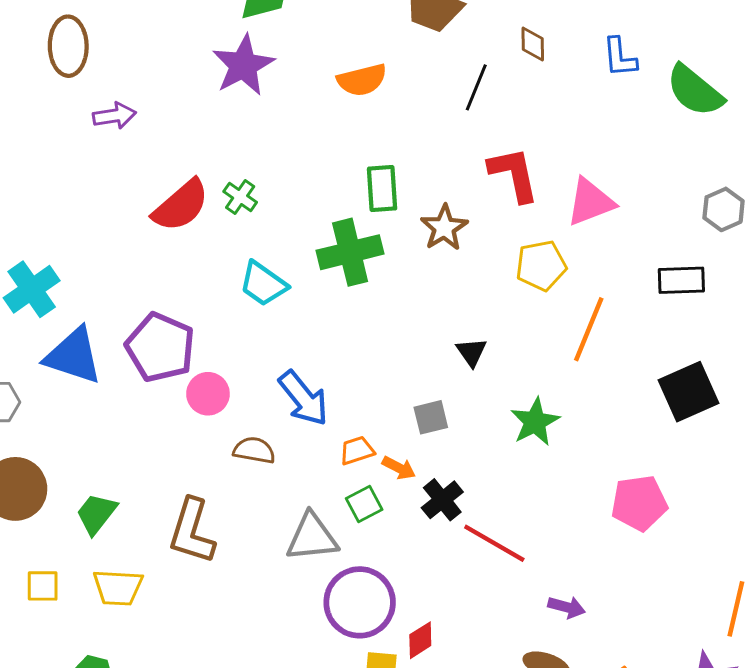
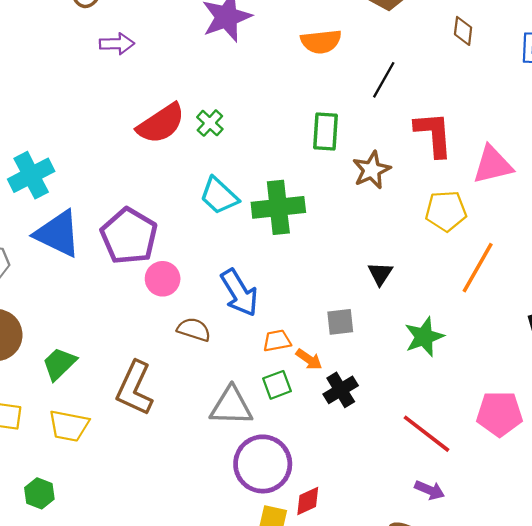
black line: (476, 87) -> (384, 80), moved
green cross: (350, 252) -> (278, 207), moved
red line: (494, 543) -> (427, 434), moved

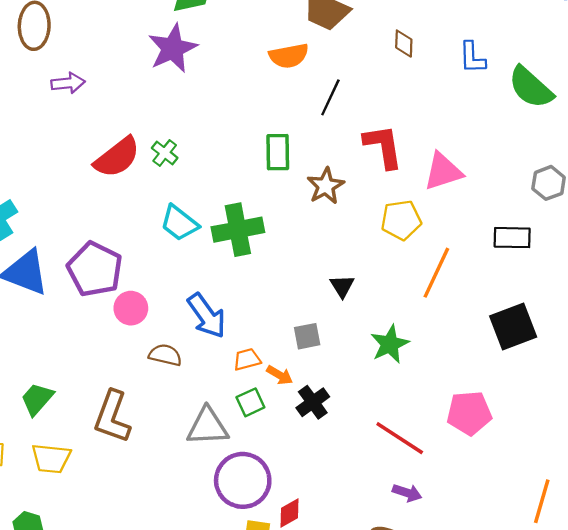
orange semicircle: (321, 42) -> (289, 56), moved

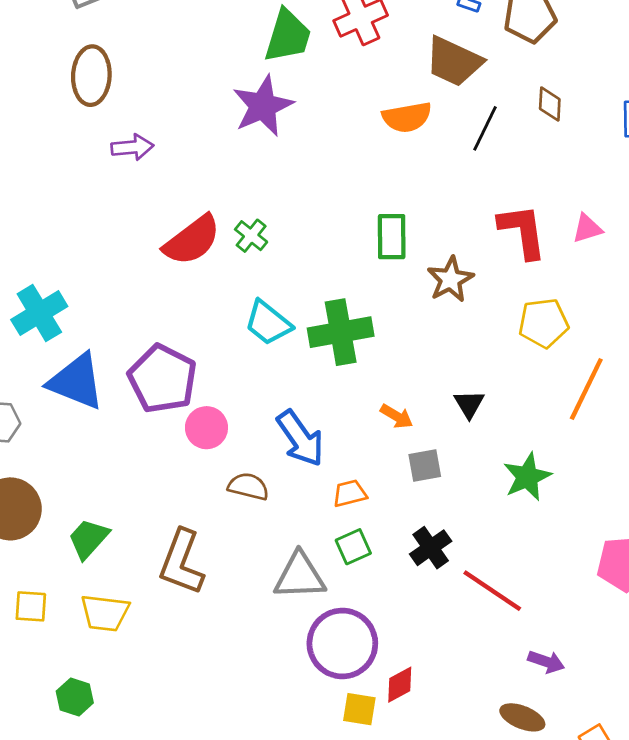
black line: (330, 97) -> (485, 128), moved
pink triangle: (443, 171) -> (587, 228), moved, size x0.6
orange arrow: (280, 375) -> (397, 416), moved
red line: (400, 438) -> (492, 591), moved

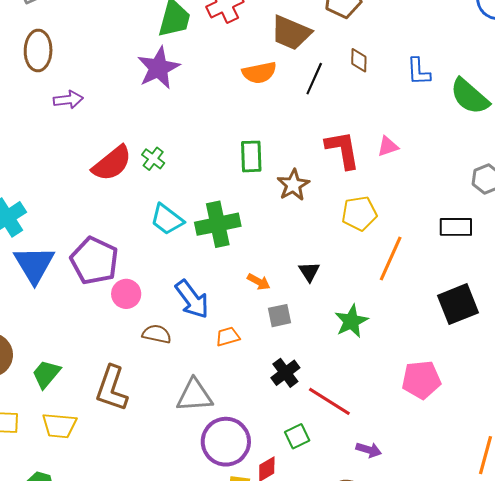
blue triangle: (76, 382) -> (34, 264), turned 39
green square: (353, 547) -> (297, 436), moved

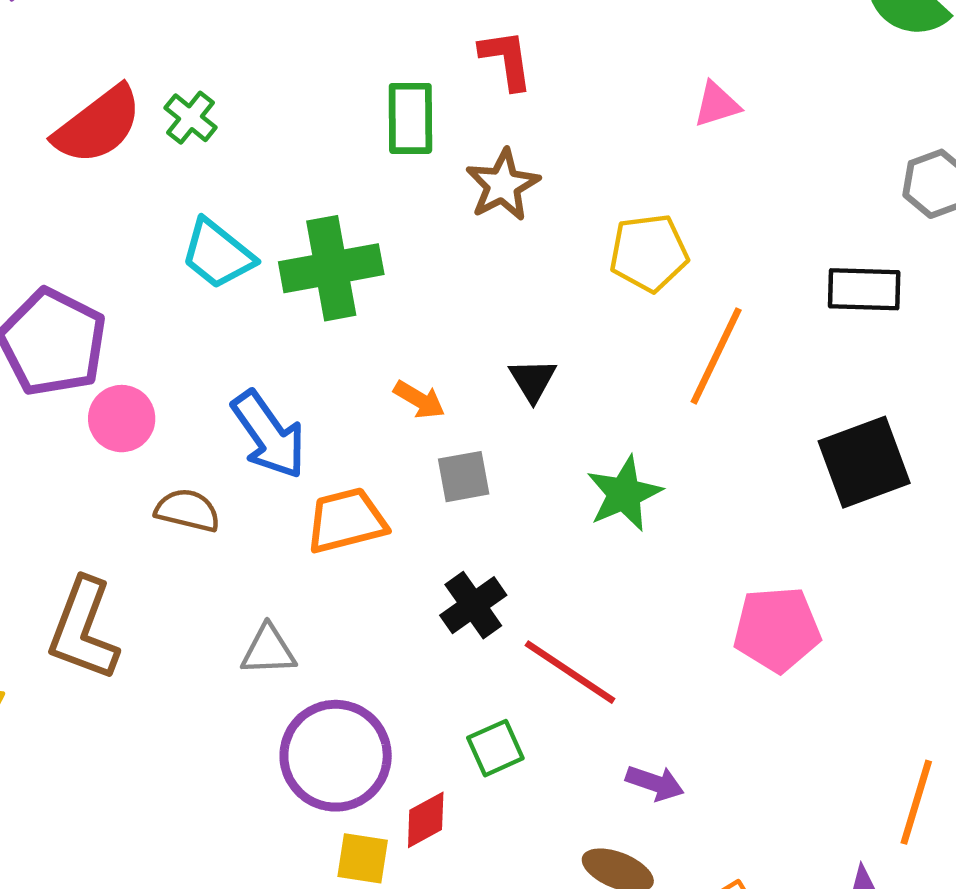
red L-shape: (343, 150) -> (506, 60), moved, size x0.7
orange trapezoid: (228, 337) -> (346, 521), size x1.5
gray triangle: (194, 395) -> (268, 650), size x0.7

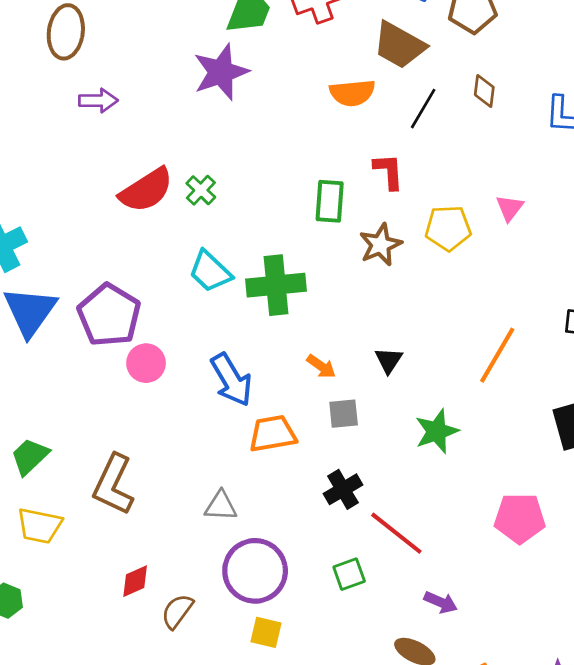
pink triangle: (717, 105) -> (510, 208), turned -40
yellow pentagon: (649, 253) -> (448, 228), moved
brown semicircle: (188, 510) -> (177, 611), moved, turned -72
red diamond: (426, 820) -> (135, 581), moved

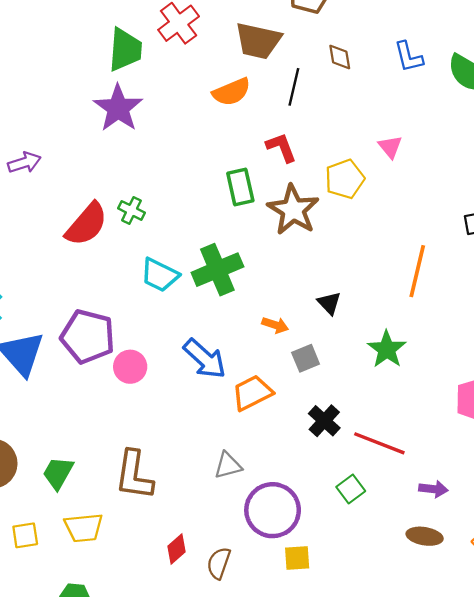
brown star: (380, 245) -> (293, 210), size x1.4

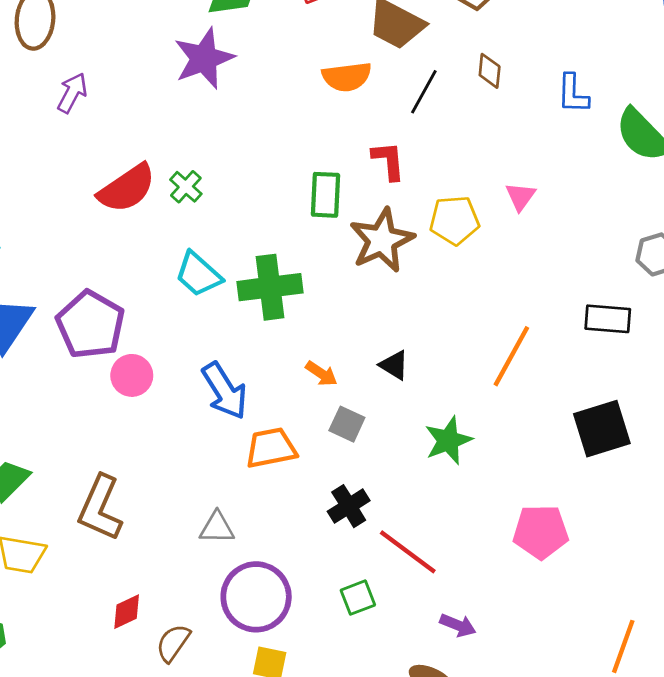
purple arrow: (24, 163) -> (72, 93), turned -60
black triangle: (329, 303) -> (394, 365), turned -30
gray square: (306, 358) -> (347, 424), turned 32

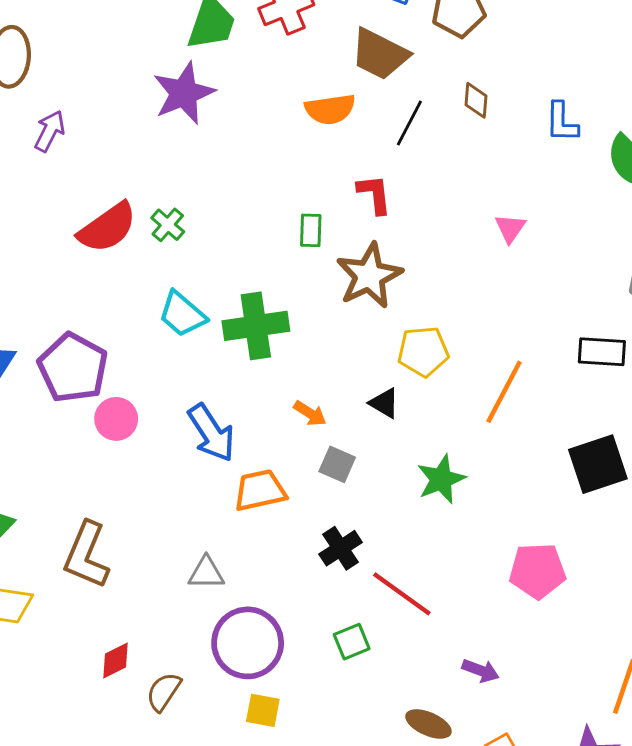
green rectangle: (326, 195) -> (311, 230), size x0.7
yellow pentagon: (454, 220) -> (423, 351), moved
purple arrow: (458, 625) -> (481, 671), moved

